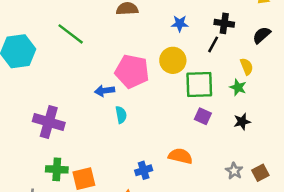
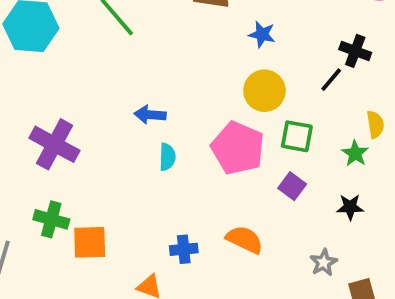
blue star: (180, 24) -> (262, 34), moved
pink pentagon: (132, 71) -> (238, 148), moved
green square: (199, 84) -> (297, 136), size x0.7
gray star: (234, 171) -> (324, 263), moved

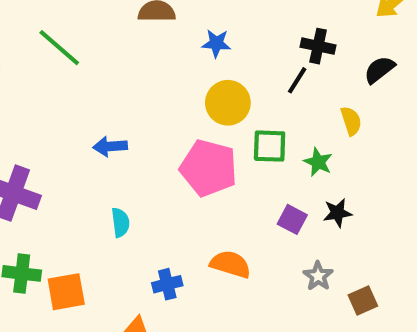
green star: (355, 153) -> (318, 162), moved
cyan semicircle: (167, 157) -> (120, 222), moved
purple square: (292, 186) -> (292, 219), moved

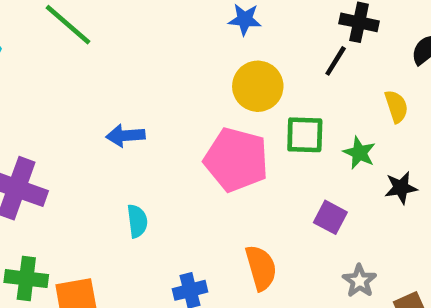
black star: (337, 213) -> (401, 188), moved
orange semicircle: (230, 264) -> (261, 268), turned 57

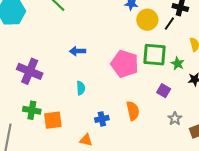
yellow circle: (258, 86) -> (147, 20), moved
green square: (305, 135) -> (155, 55), size x1.4

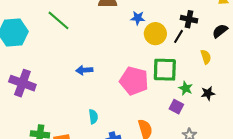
green star: (178, 64) -> (186, 88), moved
purple cross: (30, 71) -> (22, 83), moved
cyan semicircle: (81, 88) -> (93, 117), moved

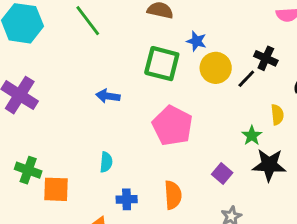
green square: (165, 70) -> (162, 64), moved
green star: (186, 88) -> (252, 136), moved
black star: (208, 93) -> (269, 165), size x1.6

